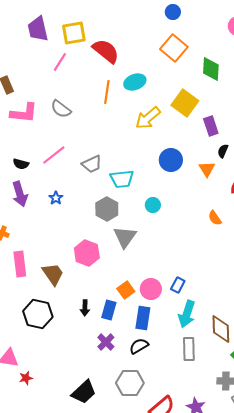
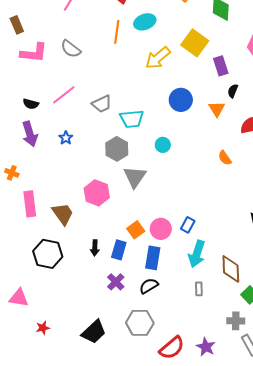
gray rectangle: (189, 349) -> (199, 289), size x0.6
red star: (26, 378) -> (43, 328), moved

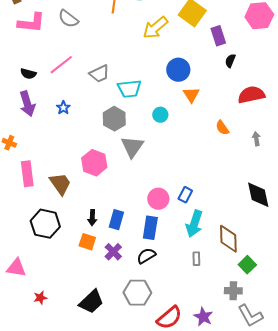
orange triangle: (217, 109) -> (191, 95), moved
orange square: (136, 230) -> (87, 242), moved, turned -36

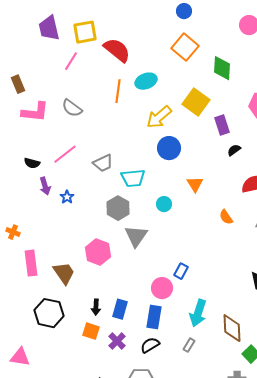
black semicircle: (230, 61) -> (234, 150), turned 32
blue circle: (178, 70) -> (169, 148), moved
purple arrow: (27, 104) -> (45, 186), moved, size x0.7
blue rectangle: (185, 195) -> (181, 271), moved
gray rectangle: (196, 259) -> (189, 345), moved, turned 32

